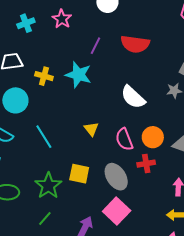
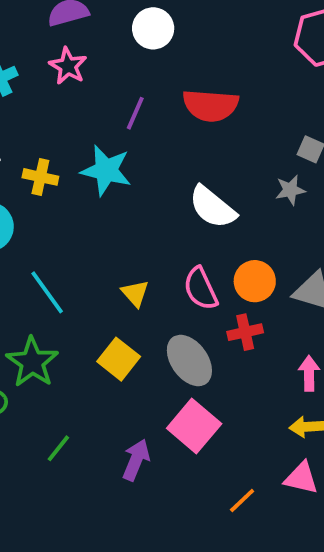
yellow triangle: (91, 129) -> (135, 293), moved
yellow square: (79, 174) -> (119, 359), turned 30
green star: (48, 186) -> (32, 362), moved

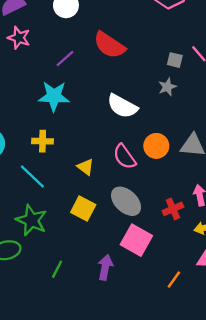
red semicircle: (211, 105) -> (109, 45), turned 40
purple line: (135, 113) -> (65, 58), turned 36
yellow cross: (40, 177) -> (43, 141), moved
red cross: (245, 332) -> (173, 209), moved

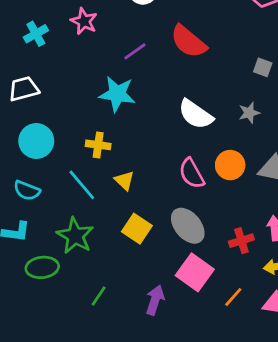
gray star: (167, 87) -> (249, 113), moved
yellow triangle: (86, 167) -> (124, 181), moved
orange line: (174, 280) -> (233, 297), moved

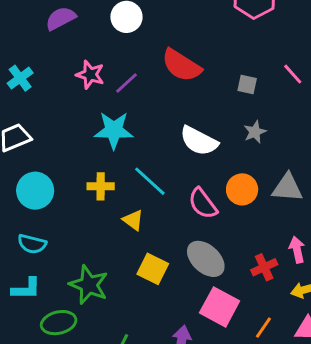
pink star: (84, 21) -> (90, 75), moved
gray square: (263, 67) -> (247, 85), moved
cyan line: (82, 185) -> (150, 181), moved

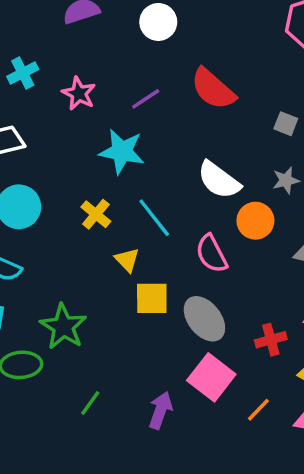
pink star: (90, 75) -> (79, 93), moved
yellow cross: (101, 186) -> (96, 214), turned 30
orange circle: (242, 189) -> (255, 221), moved
yellow square: (153, 269) -> (152, 298), moved, turned -36

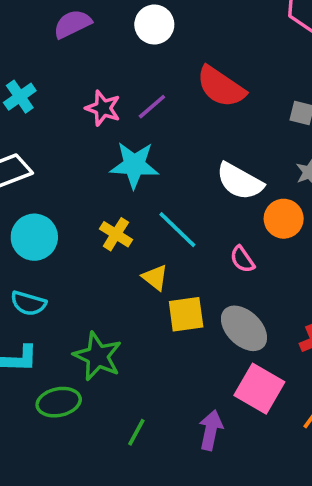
pink star: (79, 93) -> (103, 108), moved
pink semicircle: (212, 254) -> (242, 259), size x0.7

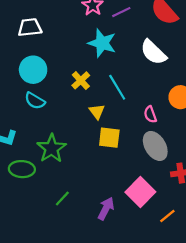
white semicircle: (240, 181) -> (153, 52), moved
cyan semicircle: (28, 303) -> (35, 101), moved
gray ellipse: (244, 328) -> (155, 146), moved

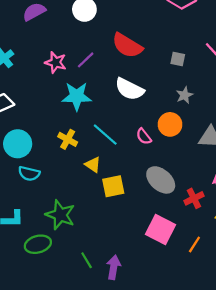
pink semicircle: (150, 114) -> (144, 136), moved
green line: (62, 198) -> (87, 260), turned -56
purple arrow: (106, 209) -> (114, 267), moved

